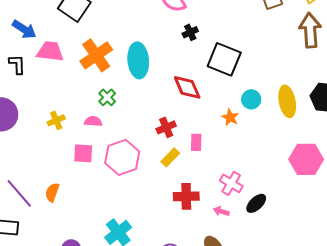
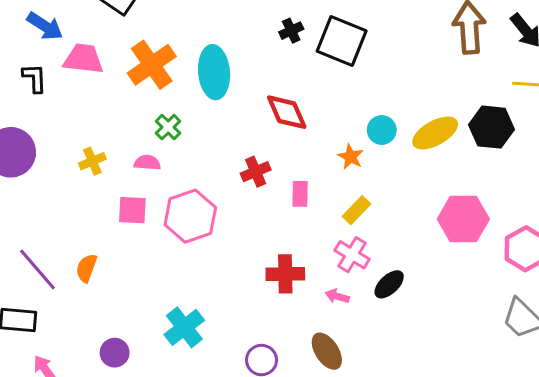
black square: (224, 59) -> (342, 41), moved
yellow ellipse: (287, 101) -> (435, 133), turned 72
yellow rectangle: (170, 157) -> (356, 210), moved

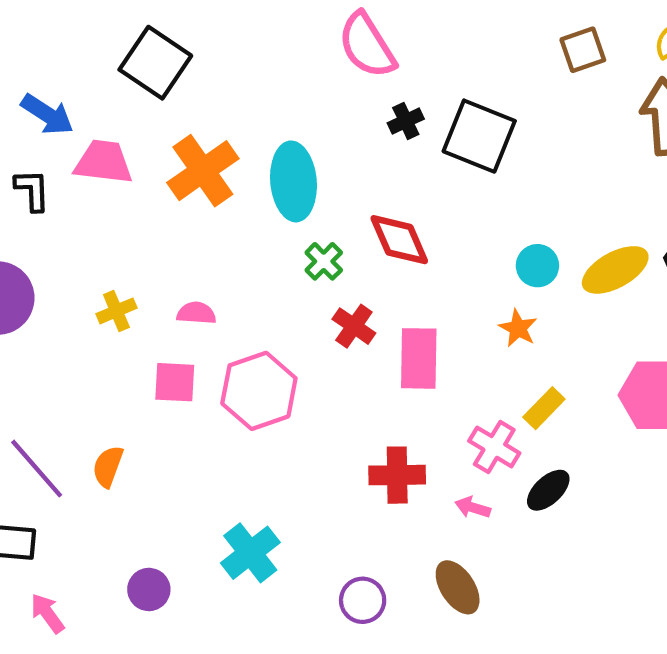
green cross: (168, 127) -> (324, 261), moved
orange star: (351, 157) -> (518, 328), moved
red cross: (256, 172) -> (354, 326), turned -32
pink rectangle: (300, 194) -> (419, 358), size x1.6
yellow rectangle: (356, 210) -> (544, 408), moved

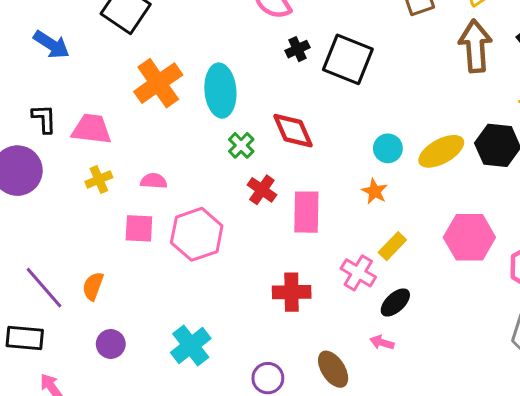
pink trapezoid: (104, 162) -> (91, 129), moved
black L-shape: (32, 190) -> (44, 119), moved
pink arrow: (473, 507) -> (382, 343), moved
purple circle: (149, 589) -> (111, 344), moved

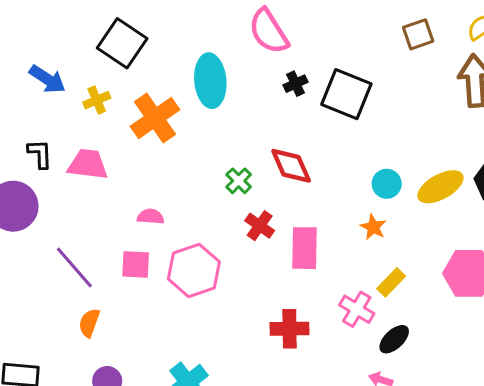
cyan ellipse: (220, 91) -> (210, 81), moved
yellow cross: (99, 179) -> (97, 100), moved
purple line: (44, 288) -> (74, 267), moved

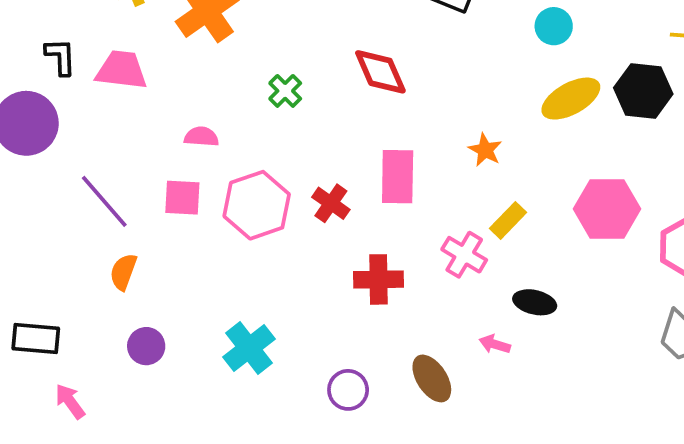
green cross: (239, 181) -> (285, 91), moved
cyan circle: (387, 184) -> (554, 26), moved
red cross: (260, 226) -> (331, 203), moved
black ellipse: (394, 339) -> (535, 302), moved, turned 56

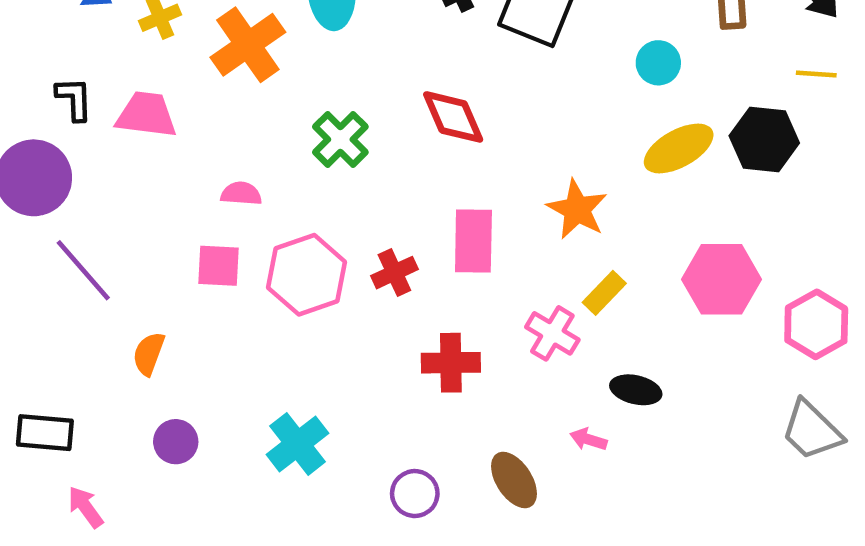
green cross: (285, 91) -> (340, 139), size x1.4
orange star: (485, 150) -> (577, 209), size x1.5
purple line: (104, 201) -> (83, 270), moved
red cross: (331, 203) -> (394, 273), turned 30

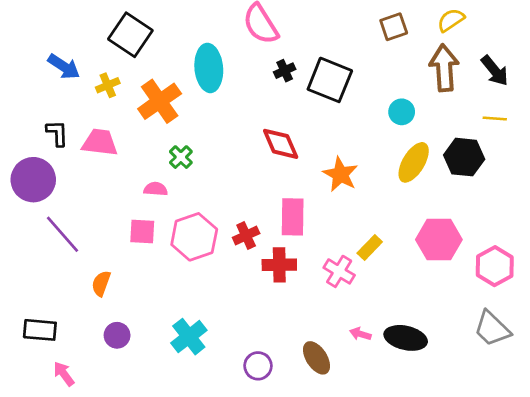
green cross: (340, 139) -> (181, 157), moved, size x0.7
yellow ellipse: (679, 148) -> (414, 162), turned -30
orange star: (577, 209) -> (340, 174), moved
red cross: (451, 363) -> (279, 265), moved
black ellipse: (636, 390) -> (406, 338), moved, size x1.4

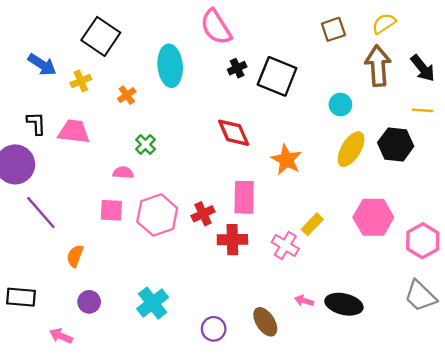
orange cross: (160, 101) -> (127, 95), size x0.5
pink arrow: (64, 374) -> (61, 336), moved, turned -30

